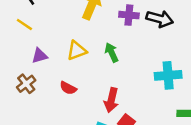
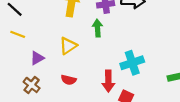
green arrow: (112, 52) -> (98, 28), moved, turned 35
cyan cross: (168, 75) -> (132, 63), moved

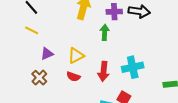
yellow triangle: (68, 46) -> (76, 56), moved
red arrow: (108, 81) -> (104, 71), moved

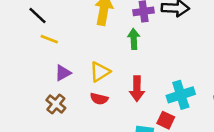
yellow line: (32, 30) -> (49, 39), moved
cyan cross: (133, 67) -> (181, 95), moved

